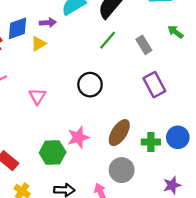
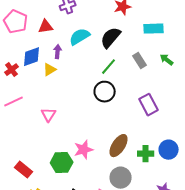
purple arrow: (48, 23) -> (58, 52), turned -80
gray rectangle: (144, 45) -> (140, 61), moved
black circle: (90, 85) -> (105, 92), moved

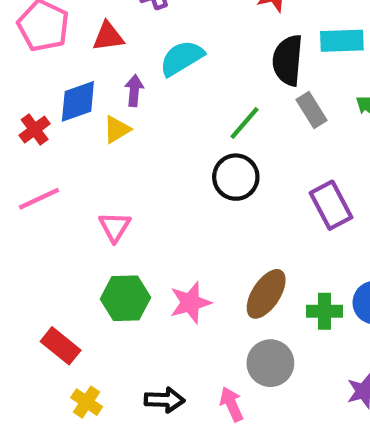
black semicircle: (111, 38) -> (288, 60), moved, turned -35
green hexagon: (62, 163) -> (125, 298), moved

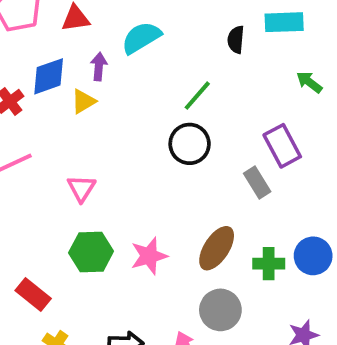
black semicircle: (288, 60) -> (236, 40), size x0.6
gray rectangle: (312, 110) -> (257, 183), moved
purple rectangle: (331, 205) -> (282, 146), moved

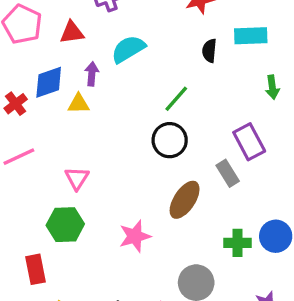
green arrow: (309, 82) -> (272, 87), turned -135
yellow triangle: (83, 101) -> (79, 104), turned 30
brown ellipse: (217, 248) -> (185, 200), moved
green hexagon: (91, 252) -> (65, 225), moved
red rectangle: (33, 295) -> (35, 269), turned 40

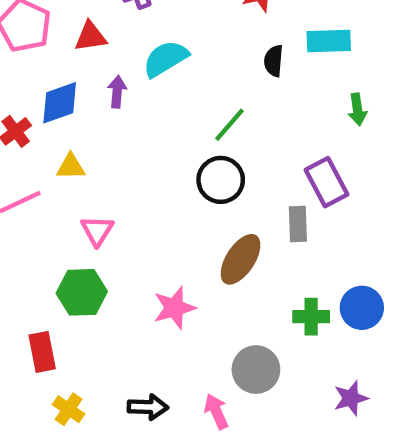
yellow triangle: (79, 104) -> (71, 167), moved
gray rectangle: (228, 173) -> (298, 224), turned 30

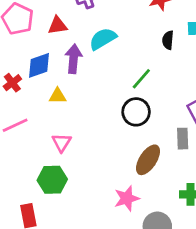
purple arrow: (117, 92) -> (74, 59), size x1.5
yellow triangle: (71, 167) -> (58, 96), moved
pink star: (174, 308) -> (127, 198), moved

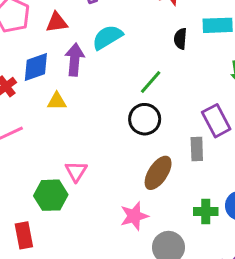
pink triangle: (62, 143) -> (76, 171), moved

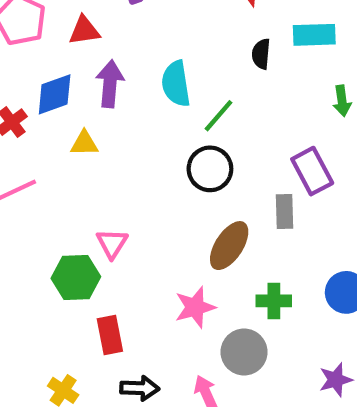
cyan semicircle: (107, 37) -> (176, 84), moved, turned -68
green cross: (206, 212) -> (274, 301), moved
red rectangle: (24, 235) -> (110, 335), moved

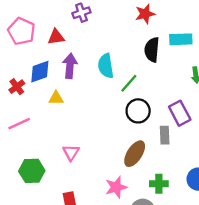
black semicircle: (261, 54) -> (152, 50), size x1.5
black circle: (210, 169) -> (138, 111), moved
green hexagon: (76, 277) -> (32, 171), moved

